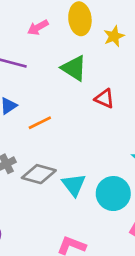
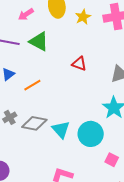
green triangle: (74, 68) -> (39, 41), moved

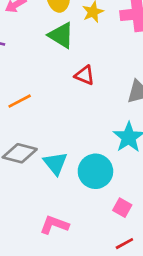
green triangle: (39, 41) -> (61, 35), moved

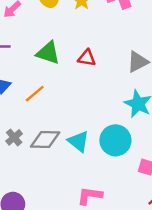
green triangle: (61, 35) -> (48, 53), moved

